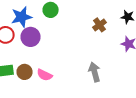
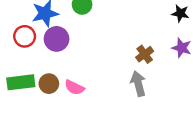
brown cross: (100, 25) -> (145, 54), moved

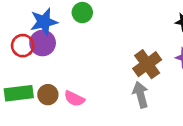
purple circle: (57, 39) -> (43, 43), moved
brown cross: (145, 54) -> (147, 64), size x1.5

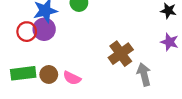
brown cross: (147, 64) -> (121, 54), moved
gray arrow: (141, 95) -> (144, 74), moved

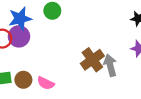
gray arrow: (144, 74) -> (110, 65), moved

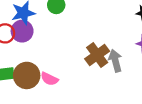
brown circle: (23, 80) -> (27, 75), size x1.5

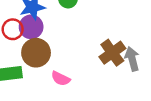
brown circle: (27, 75) -> (36, 53), moved

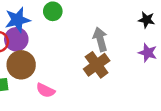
gray arrow: (132, 59) -> (100, 39), moved

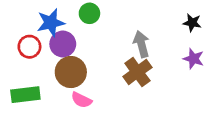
purple circle: (16, 39) -> (63, 44), moved
brown circle: (21, 65) -> (71, 72), moved

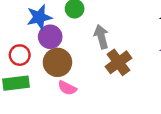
gray arrow: (141, 44) -> (101, 37), moved
red circle: (29, 47) -> (20, 55), moved

